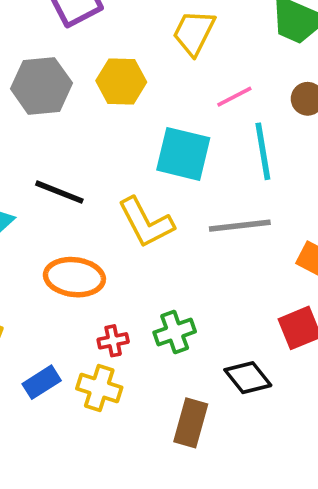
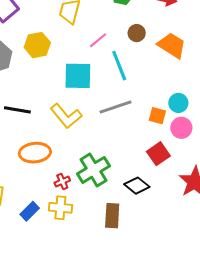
green cross: (175, 332) -> (93, 170), size x1.5

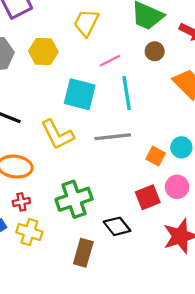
brown circle: (137, 33) -> (155, 51), moved
pink circle: (181, 128) -> (177, 187), moved
red cross: (62, 182) -> (21, 202), moved

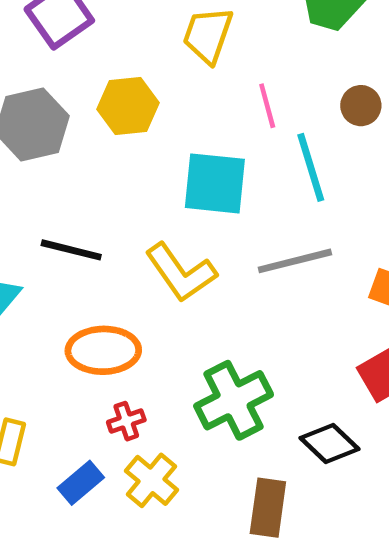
brown circle: (155, 51) -> (361, 106), moved
pink line: (110, 61) -> (267, 106), turned -70
yellow cross: (29, 232) -> (151, 480), turned 30

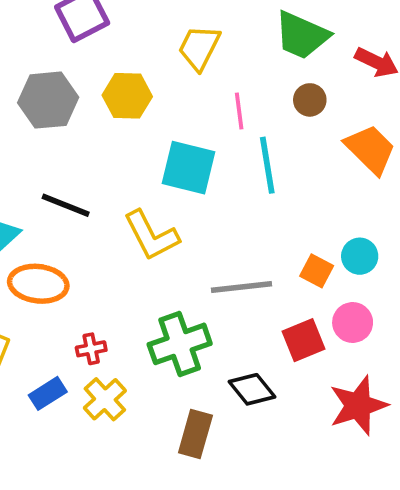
brown circle: (361, 106) -> (310, 100), moved
gray line: (295, 261) -> (242, 287), moved
orange ellipse: (103, 350) -> (38, 284), moved

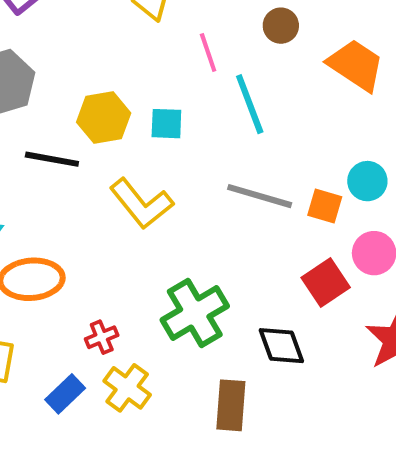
yellow hexagon: (127, 96) -> (104, 118), moved
cyan square: (189, 168) -> (166, 124), size x0.6
black line: (66, 205) -> (52, 159), moved
gray line: (242, 287) -> (260, 196), moved, turned 34
black diamond: (252, 389) -> (281, 346), turned 30

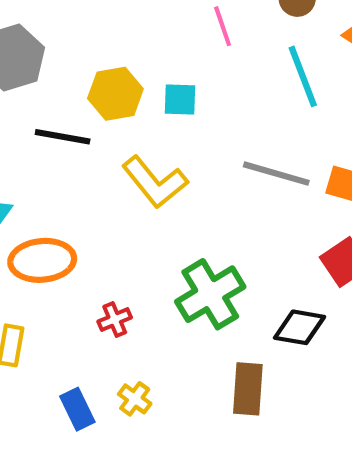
cyan line: (250, 104) -> (303, 76), moved
black diamond: (281, 346) -> (300, 327), turned -60
yellow cross: (127, 388) -> (135, 399), moved, size x0.7
blue rectangle: (65, 394) -> (77, 409), moved, turned -72

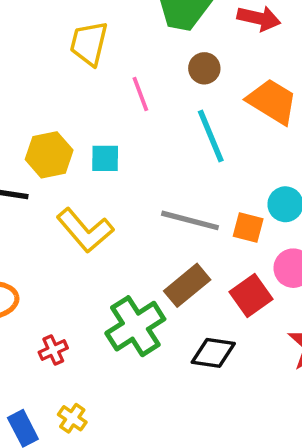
brown rectangle: (248, 389) -> (187, 285), moved, turned 48

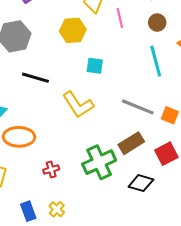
pink line: (140, 94) -> (120, 18), moved
yellow hexagon: (49, 155) -> (73, 30), moved

